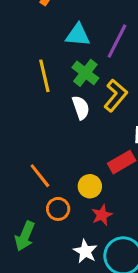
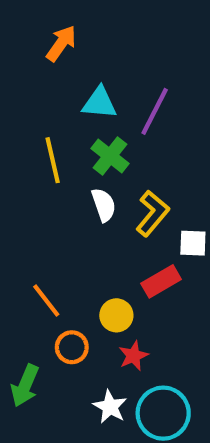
yellow L-shape: (116, 95) -> (153, 213), moved

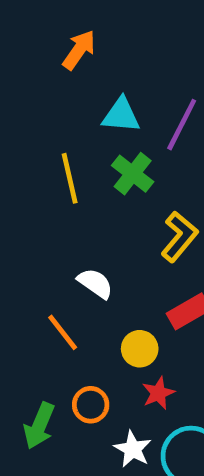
white semicircle: (104, 205) -> (95, 283), moved, turned -36
orange circle: (72, 347) -> (91, 405), moved

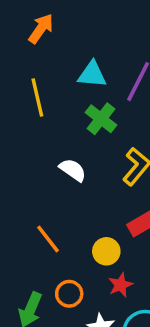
orange arrow: (79, 50) -> (41, 29), moved
yellow line: (70, 178) -> (37, 98), moved
white semicircle: (95, 283) -> (73, 170), moved

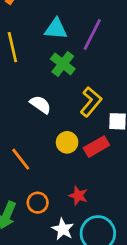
yellow circle: (106, 251) -> (67, 142), moved
red star: (120, 285) -> (78, 196), turned -30

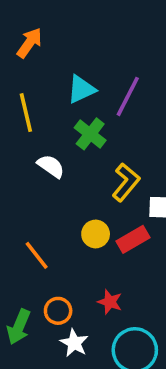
cyan triangle: (56, 29) -> (81, 89), turned -30
white semicircle: (40, 105) -> (51, 166), moved
white star: (63, 229) -> (74, 343), moved

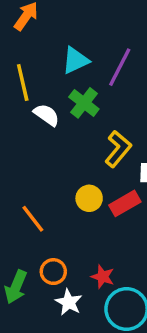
white semicircle: (51, 166) -> (47, 115), moved
red star: (110, 302) -> (103, 277), moved

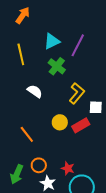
white semicircle: (47, 115) -> (35, 91), moved

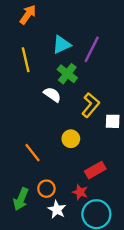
white semicircle: (35, 91) -> (52, 95), moved
red rectangle: (81, 125) -> (95, 170), moved

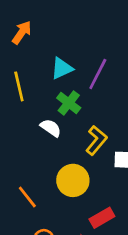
yellow circle: (71, 139) -> (73, 180), size x1.5

